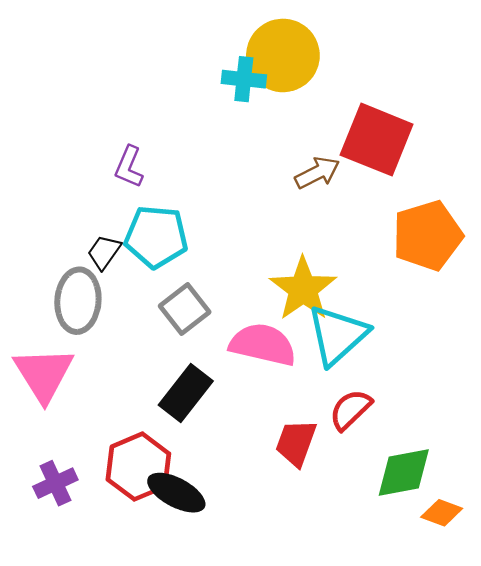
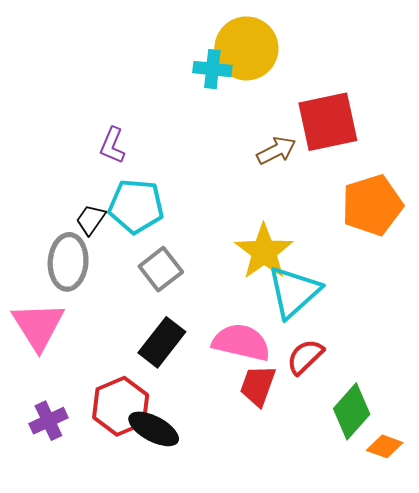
red square: (377, 140) -> (328, 122), turned -34
pink semicircle: (263, 345) -> (241, 342), moved
green diamond: (404, 472) -> (352, 411), turned -38

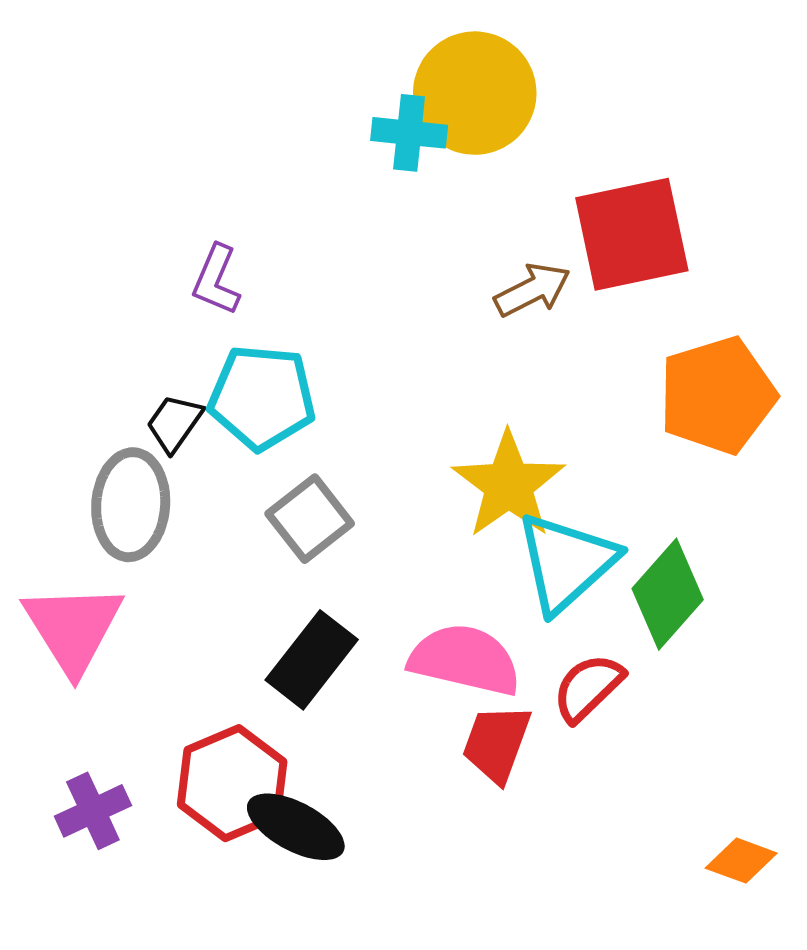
green diamond: (352, 411) -> (668, 594), moved

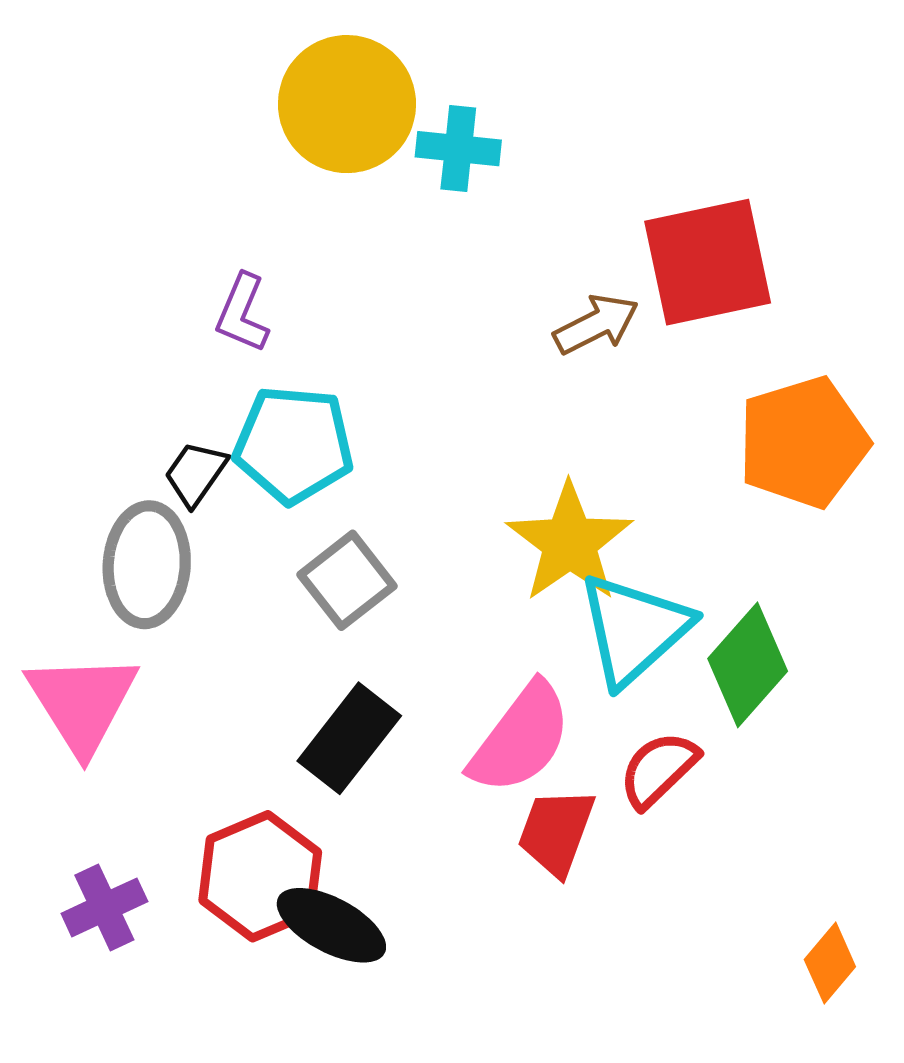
yellow circle: (475, 93) -> (347, 104), moved
pink semicircle: (465, 660) -> (521, 738), turned 114
orange diamond: (741, 861) -> (830, 963), turned -70

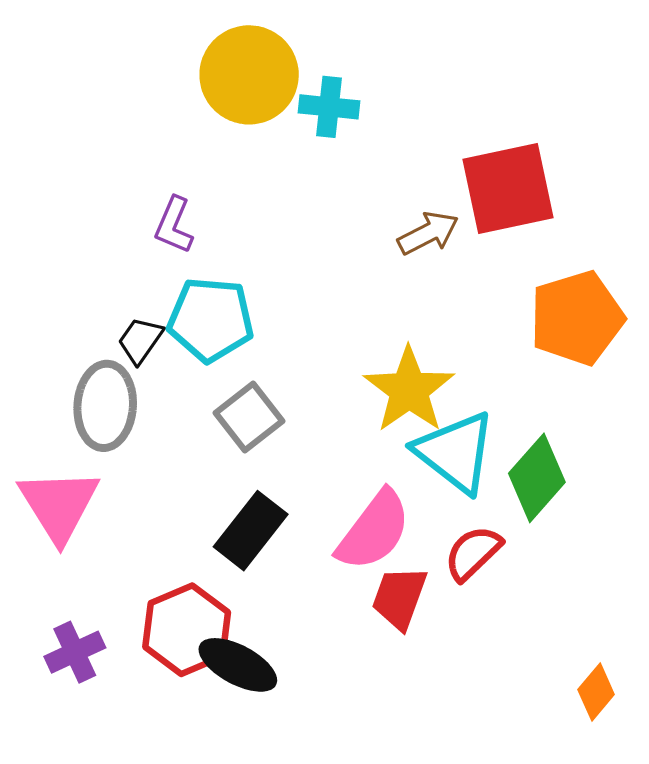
cyan triangle: (634, 629) -> (455, 452), turned -40

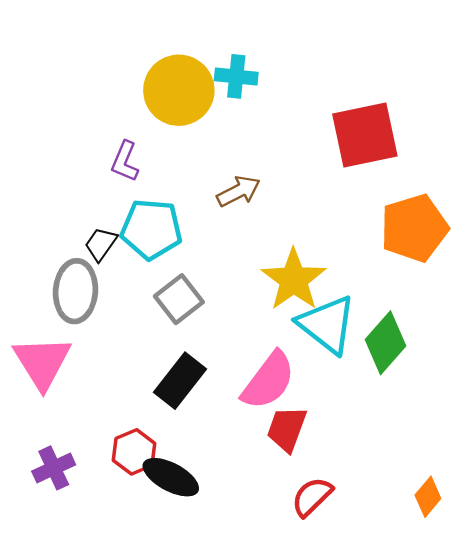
yellow circle: (249, 75) -> (179, 90), moved
brown arrow: (428, 233) -> (239, 191), moved
red semicircle: (473, 553) -> (312, 497), moved
red hexagon: (187, 630) -> (134, 452), size x0.7

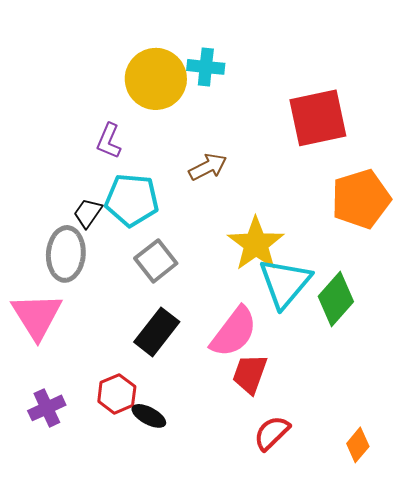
cyan triangle: (327, 324) -> (285, 283), turned 32
black ellipse: (171, 477) -> (149, 416), size x0.7
orange diamond: (428, 497) -> (358, 445), moved

